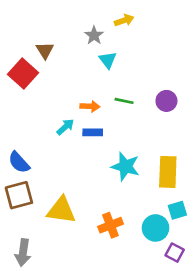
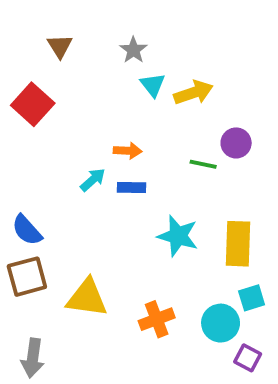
yellow arrow: (124, 20) -> (193, 93), moved, size x1.4
brown triangle: (45, 50) -> (60, 46), moved
green line: (124, 101) -> (203, 164), moved

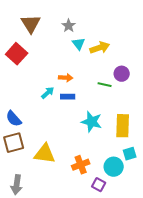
brown triangle: (60, 46) -> (31, 24), size x1.5
purple square: (248, 358) -> (99, 185), moved

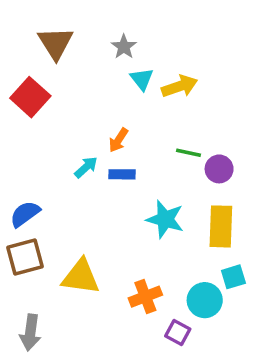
purple circle: (122, 74) -> (219, 169), moved
orange arrow: (66, 78) -> (118, 140), turned 120
blue semicircle: (14, 119) -> (25, 214), turned 96

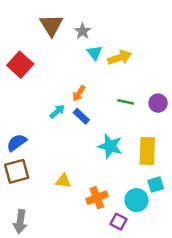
brown triangle: (56, 43) -> (51, 25), moved
purple circle: (219, 169) -> (158, 103), moved
blue rectangle: (122, 174) -> (81, 116), turned 42
yellow triangle: (81, 277) -> (63, 181), moved, size x0.6

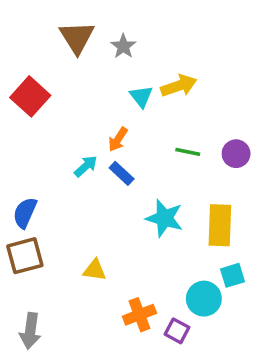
cyan triangle: (95, 53) -> (141, 96), moved
blue semicircle: (17, 143) -> (25, 213), turned -30
orange cross: (97, 198) -> (139, 315), moved

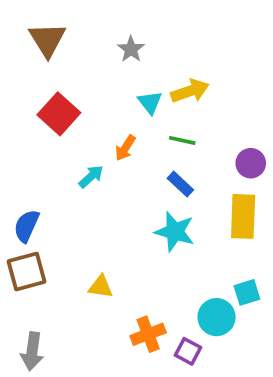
brown triangle: (77, 37) -> (47, 40), moved
red square: (30, 96) -> (59, 114), moved
green line: (188, 152) -> (182, 140), moved
blue rectangle: (122, 173) -> (180, 184), moved
yellow rectangle: (220, 225) -> (243, 216), moved

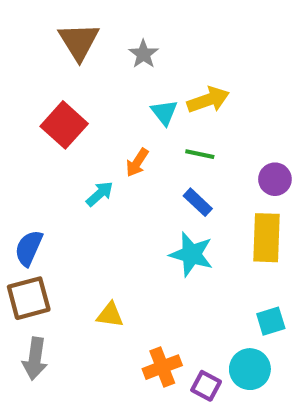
brown triangle: (47, 40) -> (79, 41), moved
cyan circle: (217, 317) -> (250, 369), moved
gray arrow: (32, 351) -> (35, 359), moved

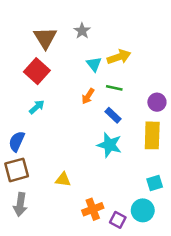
brown triangle: (79, 41) -> (45, 38), moved
orange arrow: (137, 163) -> (88, 96), moved
cyan arrow: (100, 194) -> (37, 107), moved

